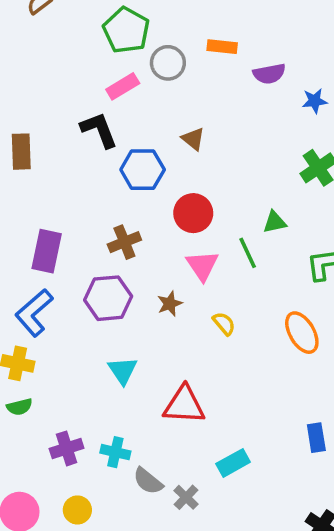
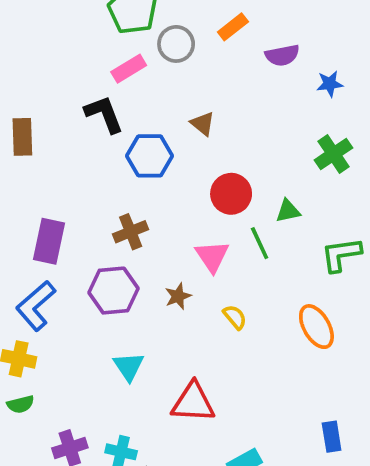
orange rectangle: (222, 47) -> (233, 27), turned -44
red circle: (193, 213) -> (231, 194), moved

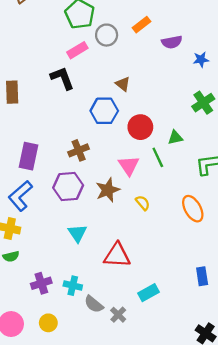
blue hexagon: (150, 156) -> (104, 111), moved
brown star: (178, 296) -> (108, 190), size x1.5

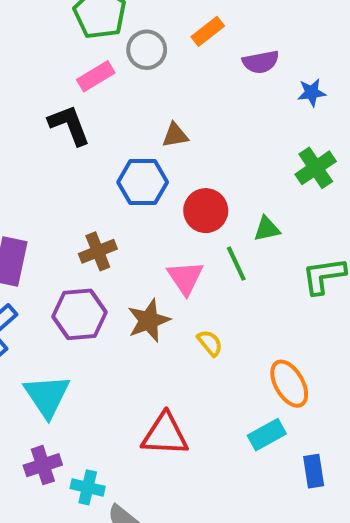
brown triangle: (123, 84) -> (175, 135), turned -49
orange ellipse: (193, 209) -> (289, 384), moved
cyan triangle: (77, 233) -> (47, 396), moved, size x1.4
purple cross: (41, 283) -> (43, 465), moved
cyan rectangle: (149, 293) -> (267, 435), moved

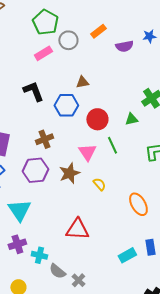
blue star: (312, 92) -> (149, 36), moved
black L-shape: (69, 125) -> (33, 91), moved
green triangle: (267, 229) -> (131, 119), moved
cyan rectangle: (267, 435) -> (127, 255), moved

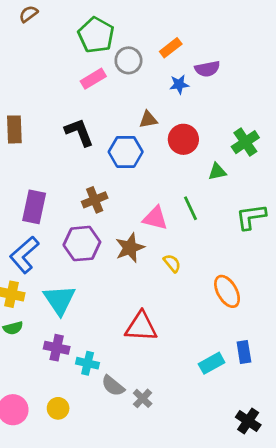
blue star: (149, 36) -> (179, 84), moved
red circle: (97, 119) -> (183, 139), moved
pink triangle: (87, 152) -> (155, 218), turned -42
purple cross: (17, 244) -> (57, 348), turned 30

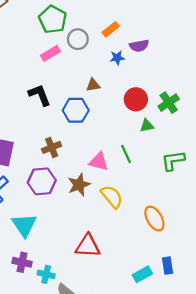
red circle: (183, 139) -> (136, 99), moved
yellow semicircle: (172, 263) -> (112, 197), size x1.6

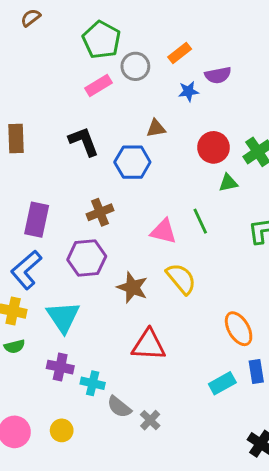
brown star: (79, 185) -> (132, 287), moved, turned -30
orange ellipse: (154, 219) -> (239, 329), moved

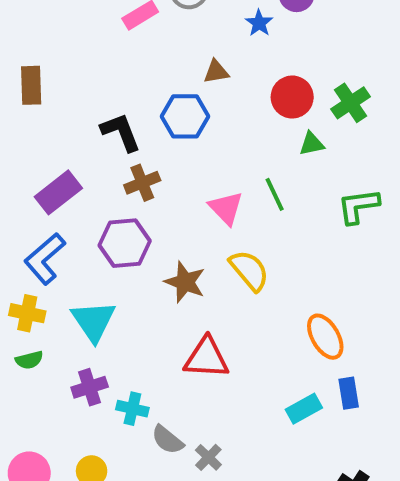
blue star: (188, 91) -> (259, 23), turned -30
black L-shape: (84, 142) -> (121, 132), moved
purple rectangle: (37, 220) -> (58, 192), turned 40
pink triangle: (163, 231) -> (226, 208), turned 32
purple cross: (60, 367) -> (90, 387), turned -30

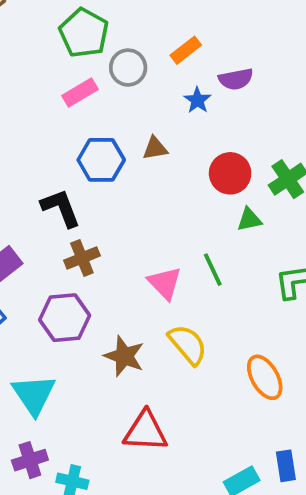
blue hexagon: (185, 116) -> (101, 160), moved
orange ellipse: (325, 337) -> (265, 377), moved

